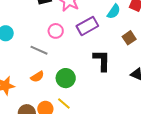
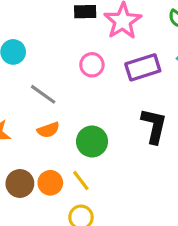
gray line: (39, 50) -> (43, 94), moved

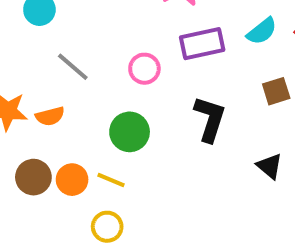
pink circle: (92, 65) -> (144, 69), moved
orange semicircle: (48, 130) -> (50, 116), moved
yellow line: (81, 181) -> (111, 180), turned -35

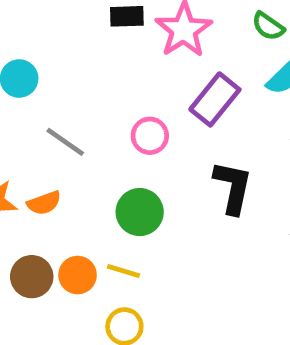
purple rectangle: (202, 44) -> (215, 99), turned -33

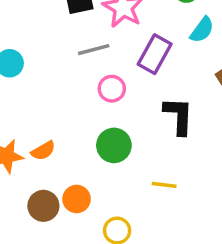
gray line: (65, 142) -> (94, 50), moved, turned -40
yellow line: (124, 271) -> (164, 185), moved

